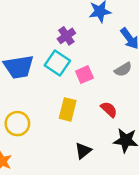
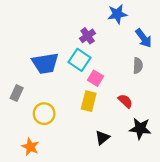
gray semicircle: (123, 69) -> (138, 66), turned -56
pink square: (84, 75) -> (96, 78), moved, turned -35

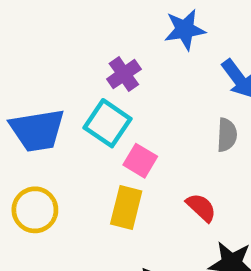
yellow circle: (44, 114) -> (35, 210), moved

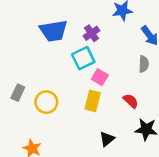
cyan square: (107, 123) -> (83, 58), turned 30
blue trapezoid: (37, 130) -> (53, 31), moved

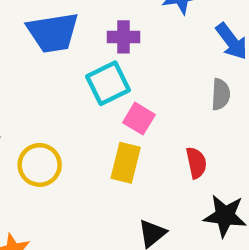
purple cross: (91, 33) -> (123, 37), turned 35
red semicircle: (131, 101) -> (196, 163), turned 35

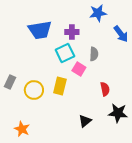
gray semicircle: (221, 94) -> (94, 54), moved
yellow rectangle: (126, 163) -> (60, 86), moved

